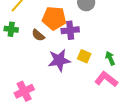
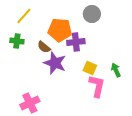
purple star: (59, 60) -> (55, 63), moved, turned 30
pink L-shape: (106, 79) -> (97, 86), moved, turned 65

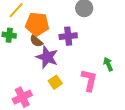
orange pentagon: (60, 30) -> (37, 24), moved
yellow square: (90, 68) -> (55, 82), moved, turned 32

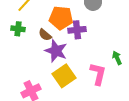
orange pentagon: (37, 24) -> (61, 18), moved
yellow square: (55, 82) -> (64, 76), size x1.6

